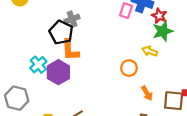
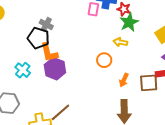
gray cross: (72, 19) -> (46, 24), turned -32
purple hexagon: (58, 72) -> (55, 69), moved
orange arrow: (147, 93) -> (124, 80), turned 64

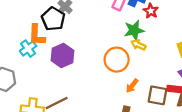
green star: (129, 22) -> (134, 30), moved
orange L-shape: (49, 52) -> (37, 35), moved
orange circle: (104, 60) -> (117, 60), size x1.5

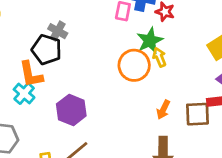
yellow arrow: (138, 45) -> (159, 57), turned 56
purple hexagon: (62, 56) -> (71, 110), moved
orange circle: (117, 60) -> (134, 65), moved

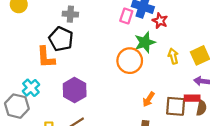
gray cross: (58, 31) -> (70, 14), moved, turned -32
yellow arrow: (159, 57) -> (173, 56), moved
cyan cross: (24, 93) -> (31, 88), moved

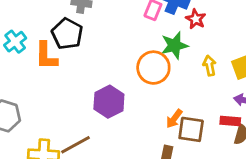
cyan cross: (31, 88) -> (15, 42), moved
purple hexagon: (75, 90) -> (109, 102), moved
brown square: (176, 106) -> (191, 129), moved

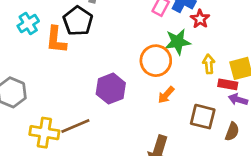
orange arrow: (174, 119) -> (166, 95), moved
red rectangle: (230, 121) -> (228, 84), moved
brown square: (191, 129) -> (203, 117), moved

